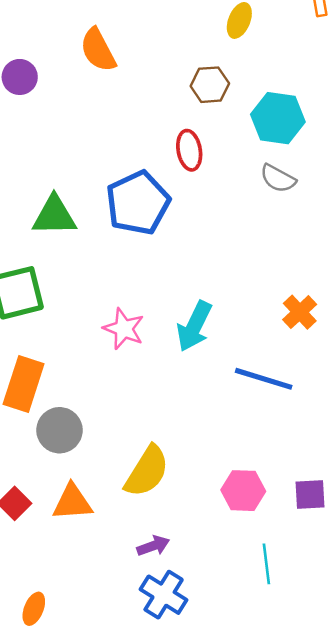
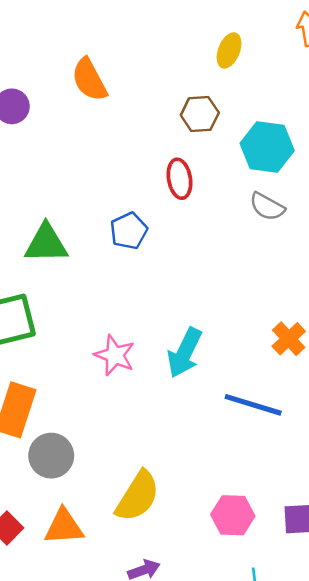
blue pentagon: (138, 203) -> (129, 231), size x0.6

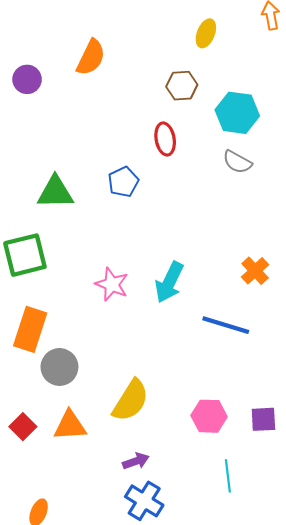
orange semicircle: (89, 80) -> (91, 57), turned -126

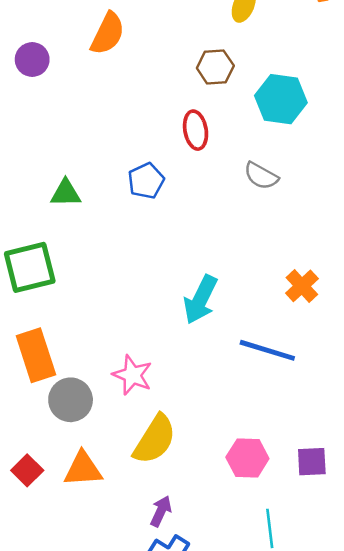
gray semicircle: (237, 162) -> (261, 176), moved
green triangle: (55, 192) -> (66, 193), size x0.7
pink star: (112, 284) -> (132, 375), moved
orange rectangle: (30, 329) -> (36, 355), turned -36
purple arrow: (136, 461) -> (161, 511), turned -45

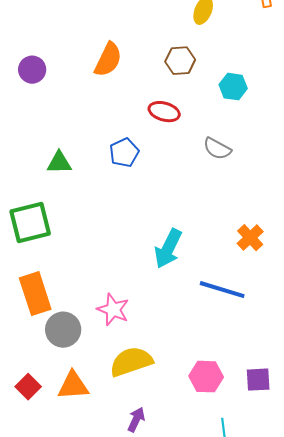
orange semicircle: (108, 34) -> (108, 60), moved
purple circle: (32, 60) -> (32, 70), moved
cyan hexagon: (281, 99) -> (233, 87), size x0.7
red ellipse: (196, 130) -> (164, 112), turned -64
yellow semicircle: (155, 439) -> (131, 362), turned -141

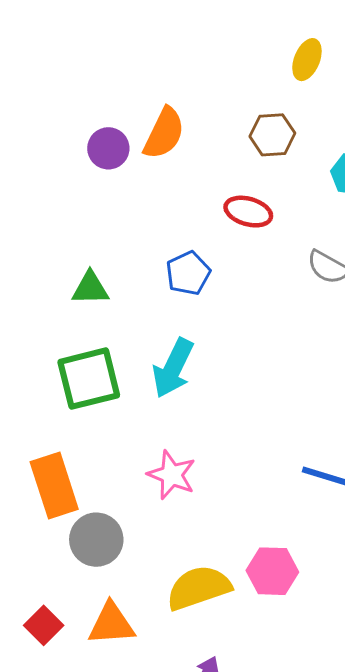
purple circle: (32, 70) -> (108, 148), moved
green square: (30, 223) -> (89, 379), moved
cyan arrow: (168, 249) -> (173, 368), moved
pink star: (113, 310) -> (172, 475), moved
pink hexagon: (206, 377) -> (272, 571), moved

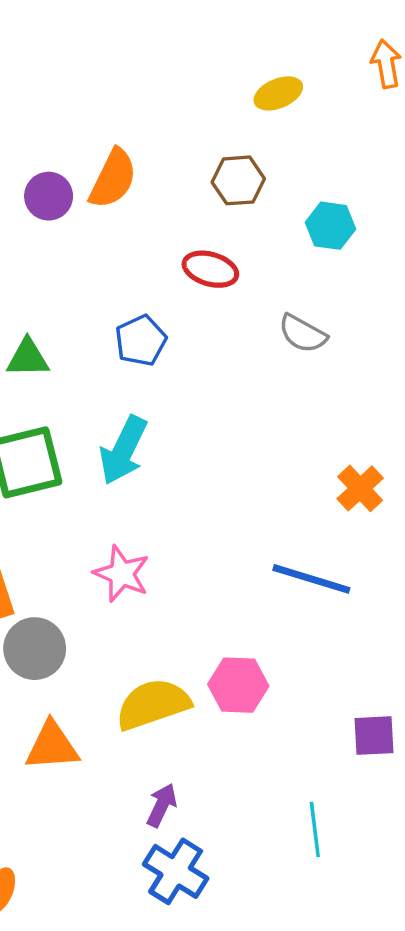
yellow ellipse: (307, 60) -> (278, 93), turned 45

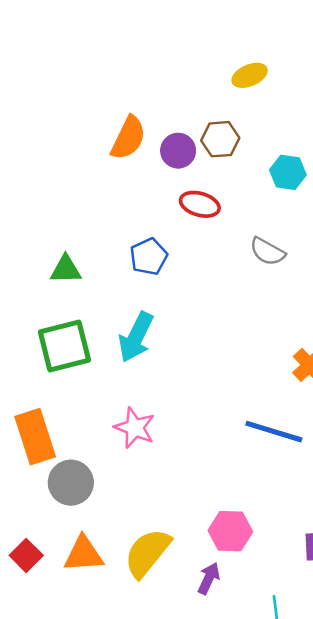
purple circle: (49, 196) -> (178, 151), moved
pink hexagon: (238, 685) -> (230, 531), moved
yellow semicircle: (153, 704) -> (147, 553), moved, turned -32
purple arrow: (162, 805) -> (209, 578), moved

